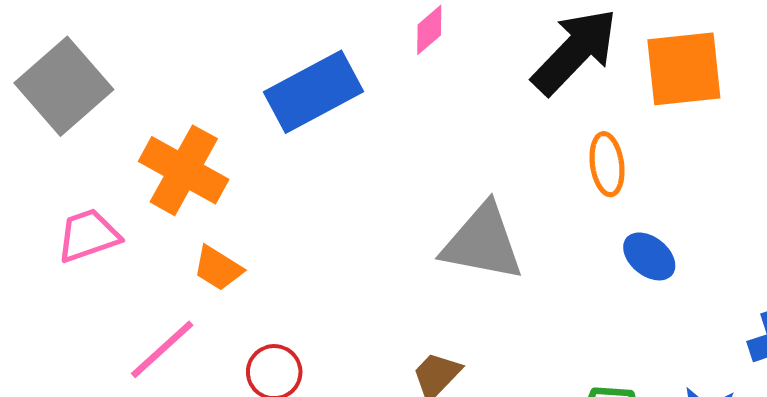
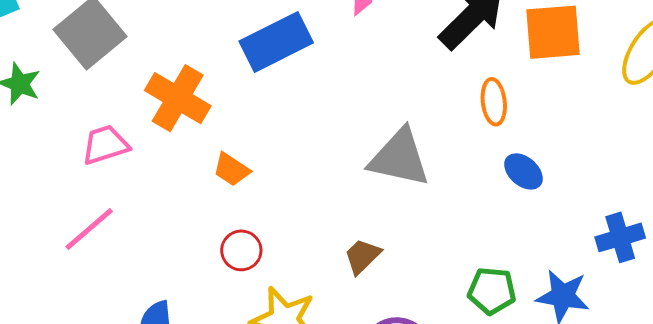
orange trapezoid: (218, 268) -> (231, 170), moved
pink line: (162, 349) -> (89, 229), moved

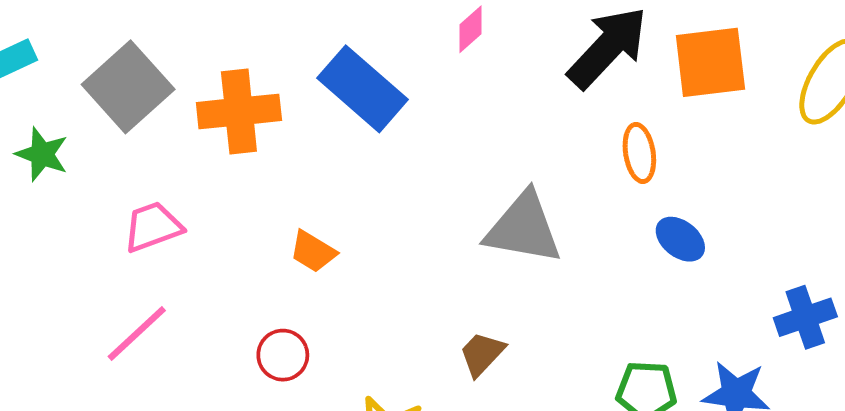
blue rectangle: (276, 42) -> (363, 89), turned 70
orange cross: (178, 98) -> (239, 111), moved, turned -34
red circle: (241, 250) -> (283, 355), moved

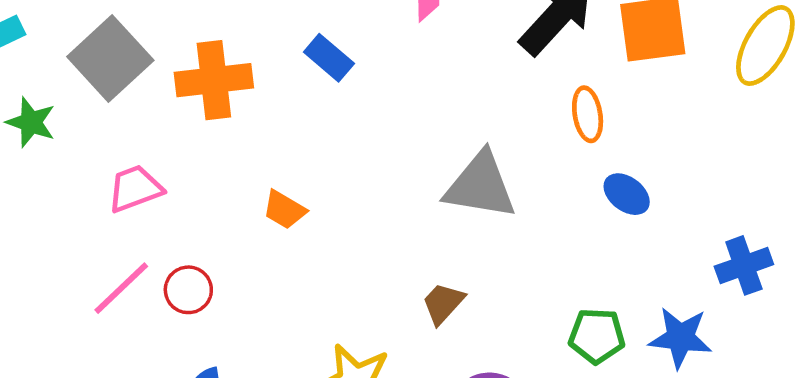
blue rectangle: (363, 89) -> (329, 58), size x0.6
red circle: (283, 355) -> (188, 290), moved

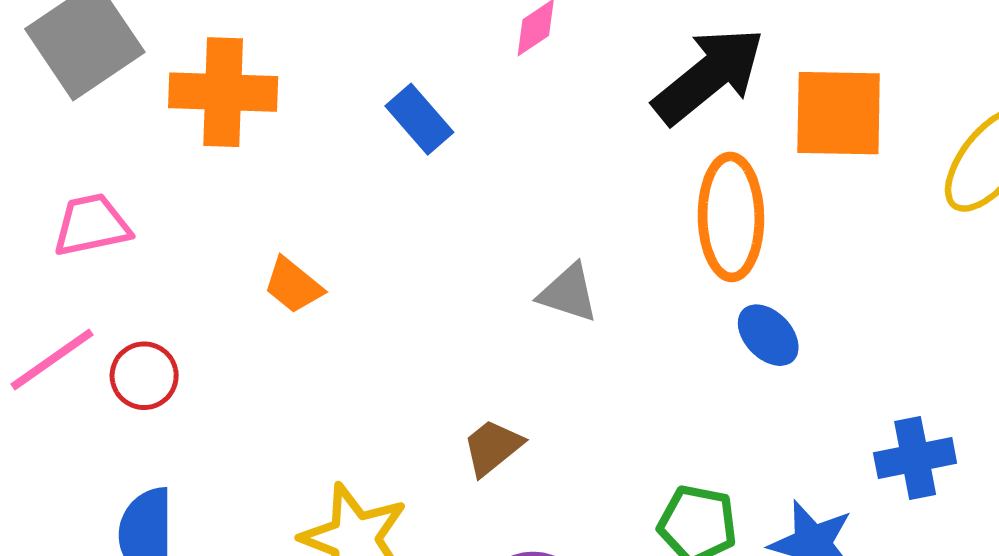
blue rectangle: (329, 58) -> (419, 119), moved
orange ellipse: (588, 114) -> (731, 217), size x1.6
gray triangle: (480, 186) -> (568, 293), size x0.6

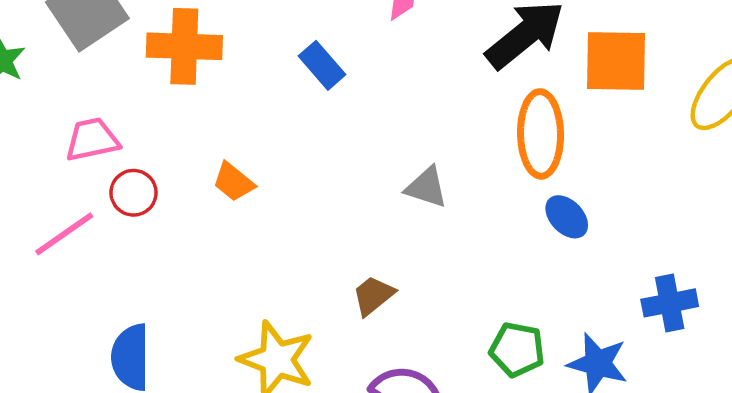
red circle: (144, 376) -> (134, 193), moved

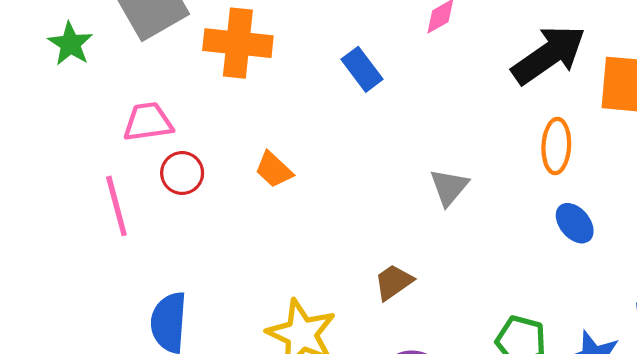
orange ellipse: (541, 134) -> (556, 146), size x0.7
gray triangle: (426, 187) -> (449, 187), turned 48
pink line: (64, 234) -> (116, 206), turned -74

